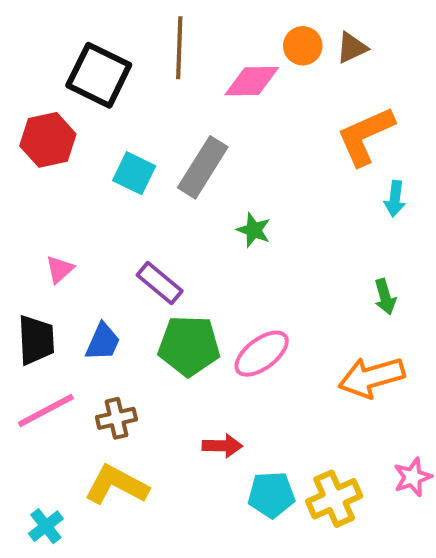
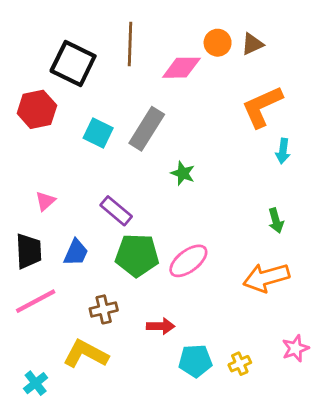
brown cross: (116, 418) -> (104, 309), moved
yellow cross: (334, 499) -> (240, 364), size x0.6

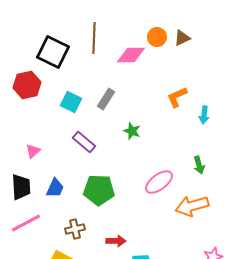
orange L-shape: (262, 107) -> (177, 97), moved, size x0.7
gray rectangle: (147, 129) -> (106, 99), size x0.7
purple rectangle: (116, 211) -> (84, 142), moved
pink ellipse: (188, 261) -> (159, 182), moved

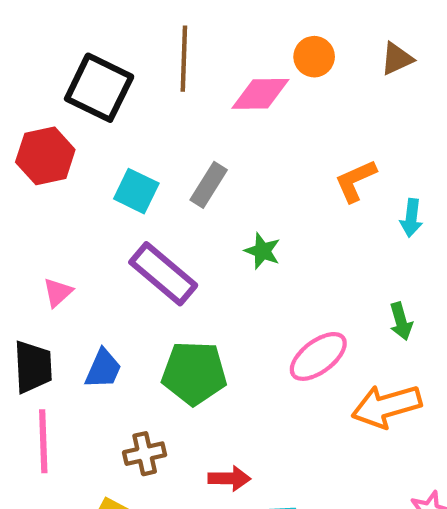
brown triangle: (182, 38) -> (397, 59), moved
purple rectangle: (84, 142) -> (163, 274), size x1.4
pink line: (26, 223) -> (43, 441), turned -64

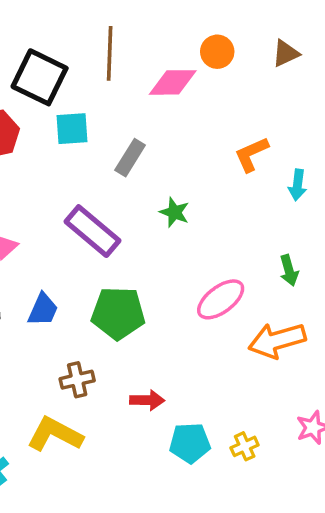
cyan square: (136, 191) -> (72, 129), moved, turned -30

